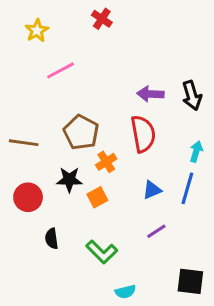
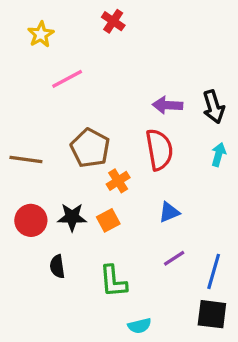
cyan arrow: (196, 152) -> (219, 155), moved
black star: (69, 180) -> (72, 217), moved
blue line: (187, 188) -> (214, 271), moved
green L-shape: (102, 252) -> (113, 281), turned 40

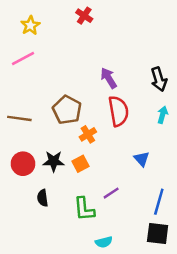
pink line: (67, 79) -> (23, 58), moved
purple arrow: (168, 105) -> (109, 78), moved, turned 55
blue triangle: (169, 212) -> (142, 159), moved, turned -49
purple line: (174, 258) -> (111, 193), moved

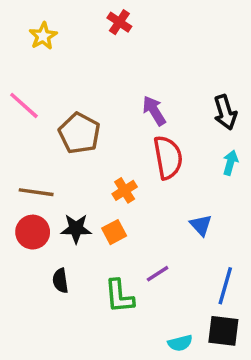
pink line: (23, 58) -> (24, 105), moved, turned 70
brown pentagon: (67, 110) -> (79, 133), moved
brown line: (19, 118) -> (36, 192), moved
cyan semicircle: (104, 242) -> (180, 343), moved

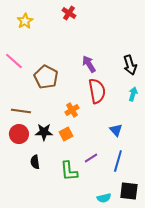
blue line: (225, 286) -> (118, 161), moved

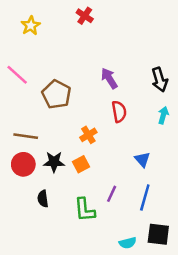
red semicircle: (97, 91) -> (119, 112), size x0.7
purple line: (91, 158) -> (112, 194), turned -32

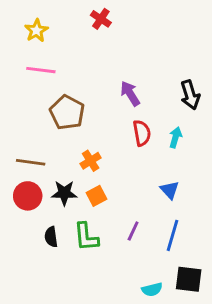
pink line: (17, 75) -> (41, 70), moved, turned -35
cyan arrow: (163, 115) -> (175, 137), moved
orange cross: (88, 135) -> (91, 161), moved
green L-shape: (85, 210) -> (86, 237), moved

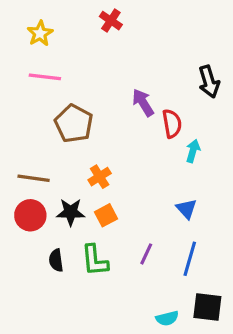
black arrow: (190, 95) -> (209, 82), moved
red semicircle: (142, 133) -> (172, 124), moved

